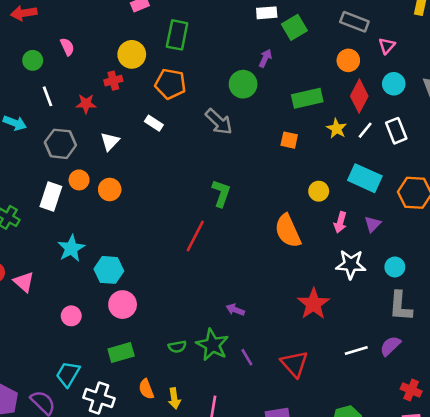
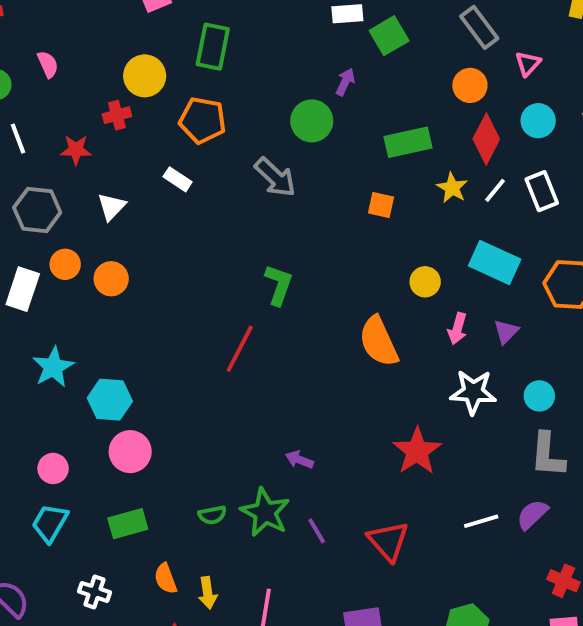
gray rectangle: (354, 22) -> (479, 27), turned 32
cyan trapezoid: (68, 374) -> (50, 523), moved
white cross: (99, 398) -> (94, 592), size x0.7

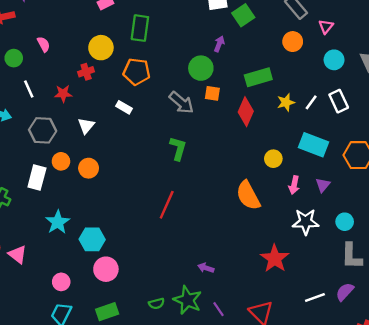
red diamond: (486, 139) -> (246, 112), moved
yellow star: (452, 188) -> (286, 102), turned 30
orange square: (381, 205) -> (212, 93), moved
green L-shape: (279, 285) -> (178, 149), moved

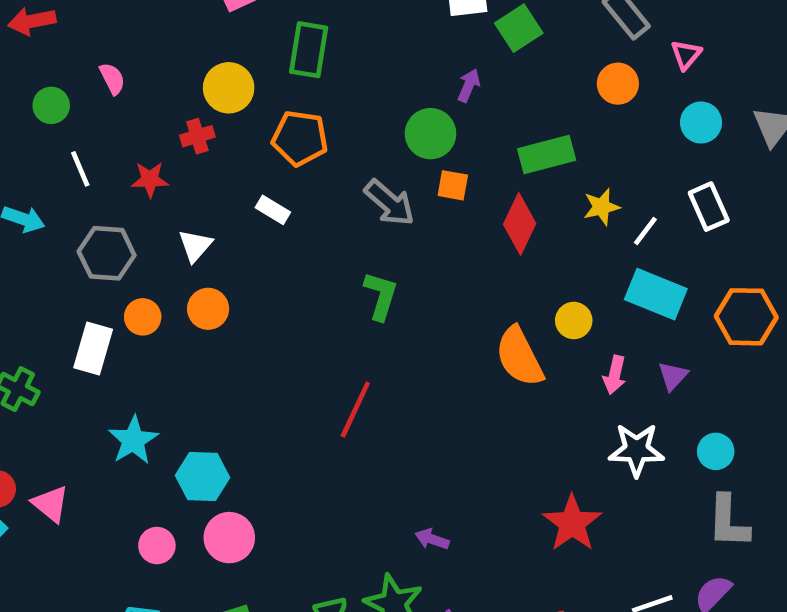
white line: (311, 102) -> (645, 231), moved
orange circle: (89, 168) -> (208, 309), moved
orange semicircle: (248, 195) -> (519, 357), moved
pink circle: (61, 282) -> (157, 546), moved

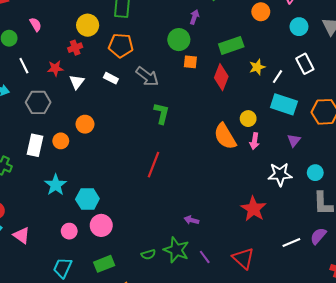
gray arrow: (390, 203) -> (147, 76), moved
white triangle: (195, 246) -> (77, 82), moved
orange circle: (143, 317) -> (61, 141), moved
pink arrow: (615, 375) -> (254, 141), moved
pink triangle: (51, 504) -> (22, 235), moved

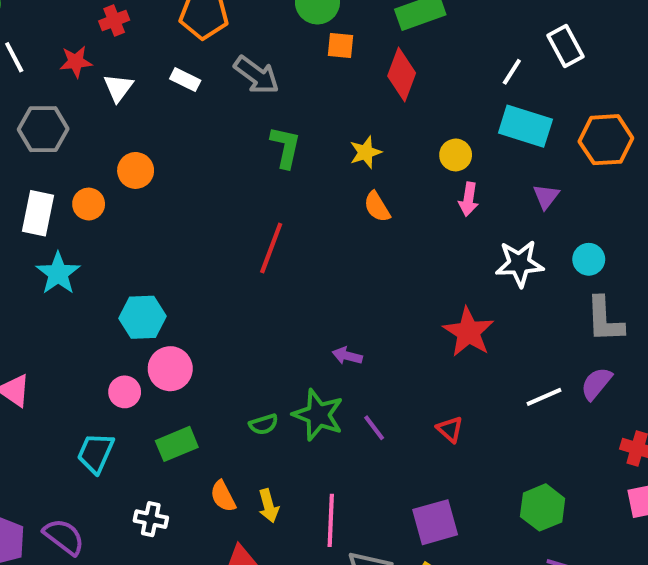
yellow star: (257, 67) -> (365, 152), moved
orange semicircle: (225, 136) -> (377, 207), moved, size x0.6
cyan star: (56, 185) -> (58, 273), moved
pink circle: (69, 231) -> (125, 392), moved
red triangle: (243, 258) -> (450, 429), size x0.6

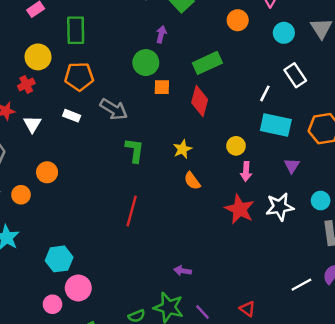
red star: (468, 332) -> (240, 209), moved

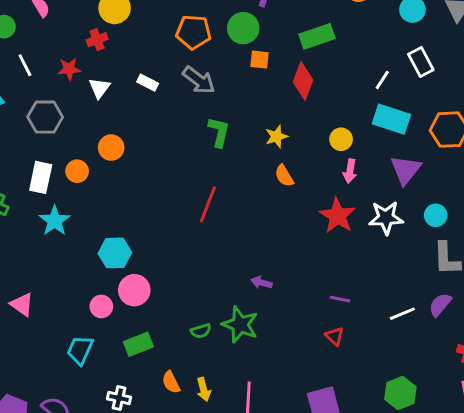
orange pentagon: (79, 76) -> (194, 32), moved
purple triangle: (292, 166) -> (406, 170), size x1.6
purple line: (202, 312) -> (340, 299), moved, turned -42

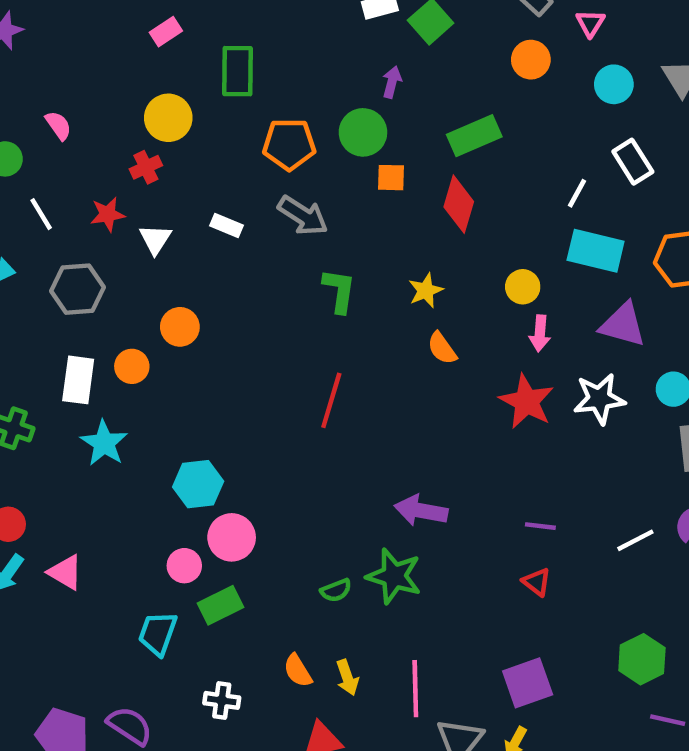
purple triangle: (406, 170) -> (623, 325), turned -48
purple arrow: (262, 282) -> (421, 511), size x1.6
green rectangle: (138, 344) -> (220, 605), moved

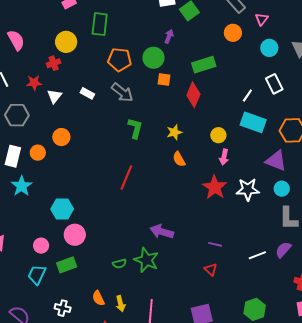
pink semicircle: (58, 125) -> (16, 40), size x1.5
purple triangle: (623, 325) -> (276, 161), moved
pink circle: (184, 566) -> (41, 246), moved

